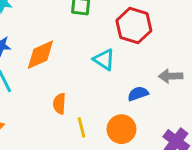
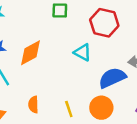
blue semicircle: (138, 94) -> (112, 78), size x1.6
orange semicircle: (59, 104) -> (33, 105), moved

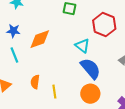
blue semicircle: (112, 78) -> (90, 69), moved, turned 65
yellow line: (69, 109) -> (54, 92), moved

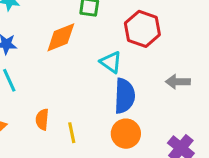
orange diamond: (40, 39) -> (61, 37), moved
blue semicircle: (90, 69) -> (124, 96), turned 45

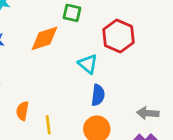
gray arrow: (178, 82) -> (148, 113), moved
blue semicircle: (124, 96) -> (98, 95), size x0.7

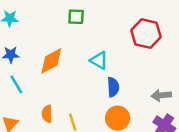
red hexagon: (118, 36) -> (146, 34), moved
orange diamond: (44, 38) -> (51, 61), moved

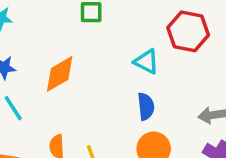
cyan triangle: (99, 60) -> (146, 62), moved

